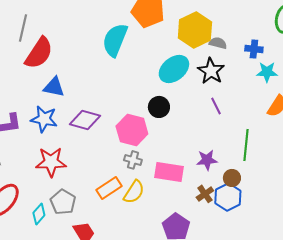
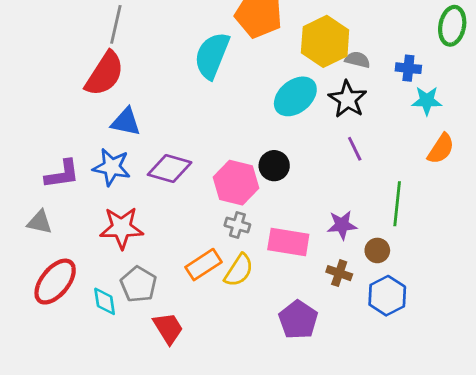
gray line: (23, 28) -> (116, 24), moved
black circle: (159, 107) -> (274, 166), moved
brown cross: (205, 194) -> (339, 273), turned -36
blue hexagon: (228, 197) -> (387, 296), moved
cyan diamond: (39, 214) -> (105, 301), turned -50

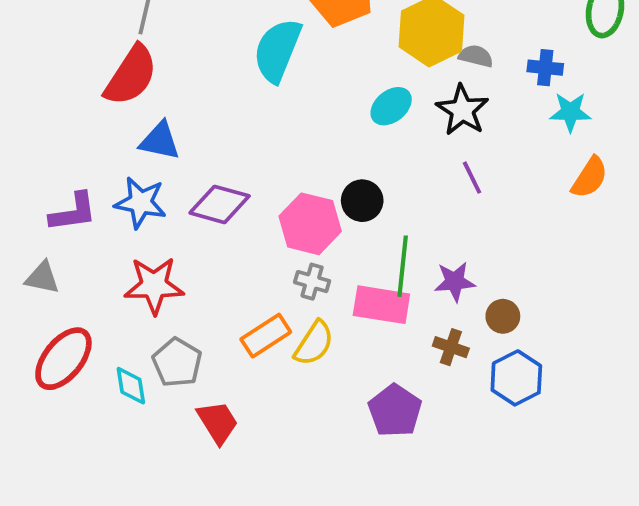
cyan ellipse: (295, 96) -> (391, 106), size x0.7
green line: (397, 204) -> (403, 266), moved

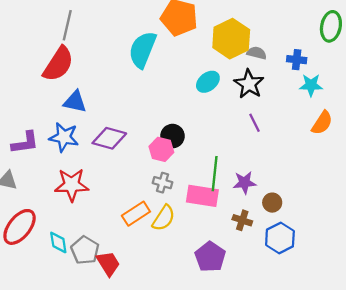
black circle: (362, 201) -> (172, 136), moved
pink hexagon: (310, 224) -> (161, 149), size x0.7
gray pentagon: (177, 363) -> (85, 250), moved

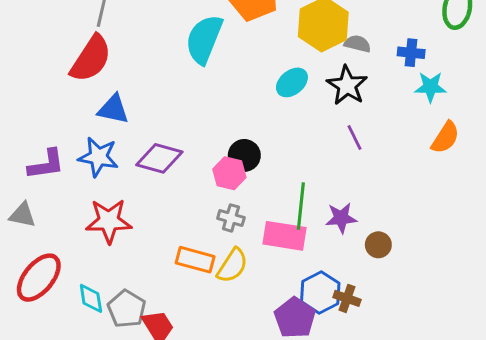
orange rectangle: (136, 214) -> (195, 260), turned 48
brown cross: (242, 220) -> (347, 298), moved
blue hexagon: (280, 238) -> (320, 292), moved

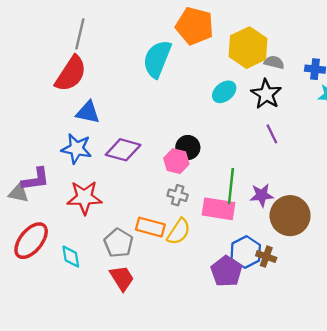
purple L-shape: (46, 164) -> (36, 179), moved
brown circle: (378, 245) -> (290, 216), size x2.0
gray pentagon: (127, 309) -> (119, 243), moved

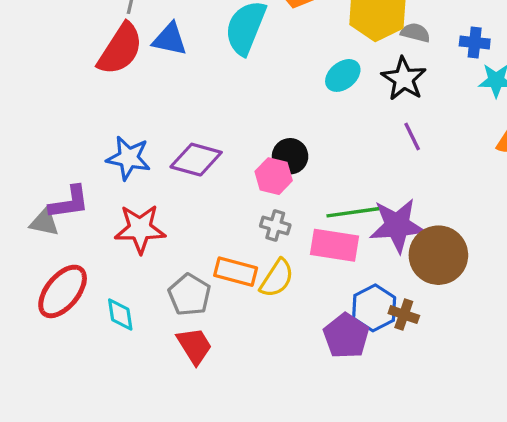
blue triangle: (88, 112) -> (170, 39), moved
green line: (231, 186) -> (353, 212), turned 76
purple star: (262, 195) -> (397, 225), size x1.6

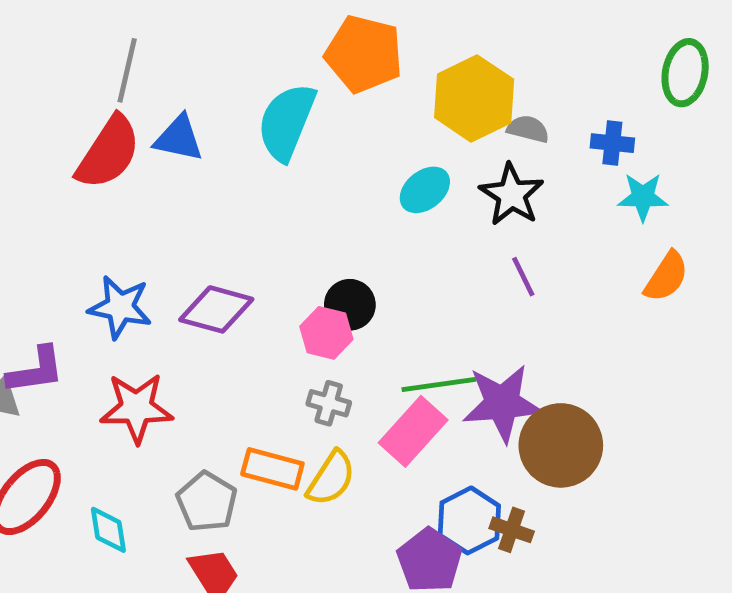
pink rectangle: (335, 245) -> (413, 431), turned -57

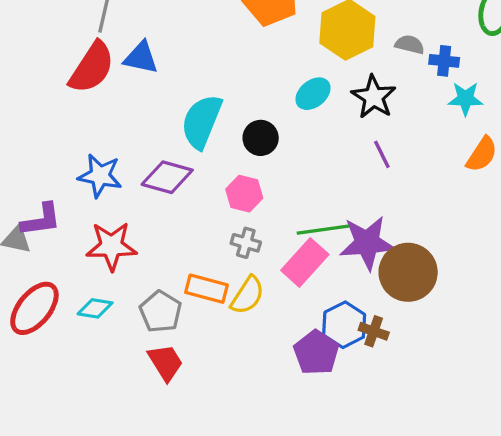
cyan semicircle: (287, 122) -> (202, 122), moved
gray semicircle: (528, 129) -> (410, 45), moved
black circle: (350, 305) -> (261, 138), moved
cyan diamond: (108, 530) -> (95, 308), moved, turned -72

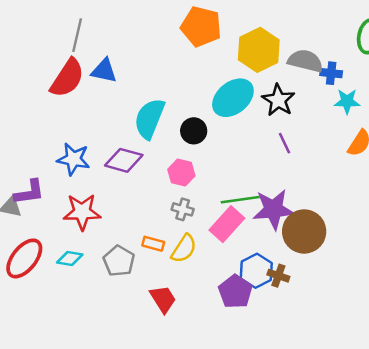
gray semicircle: (410, 45) -> (305, 61), size x1.6
cyan ellipse: (313, 94) -> (233, 98), size x1.6
orange rectangle: (207, 289) -> (153, 244), size x0.7
red trapezoid: (166, 362) -> (163, 299), moved

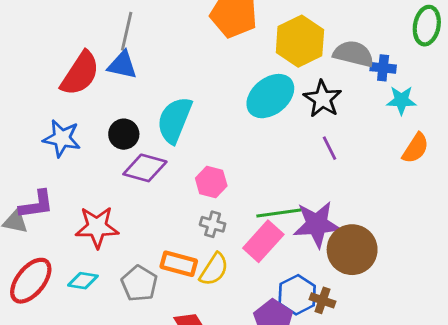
gray line: (77, 35) -> (127, 31), moved
black circle: (194, 131) -> (124, 134), moved
blue star: (73, 159) -> (62, 138), moved
orange rectangle: (153, 244) -> (179, 264), size x1.4

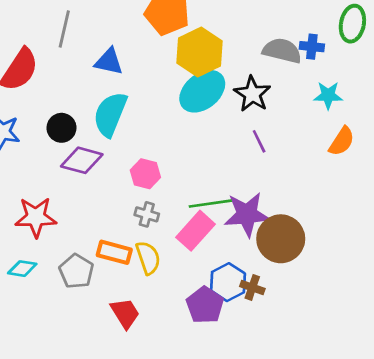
yellow hexagon: (300, 41) -> (200, 52), moved
blue triangle: (122, 65) -> (109, 61), moved
blue cross: (383, 68) -> (312, 47), moved
yellow semicircle: (214, 269) -> (148, 258), turned -52

